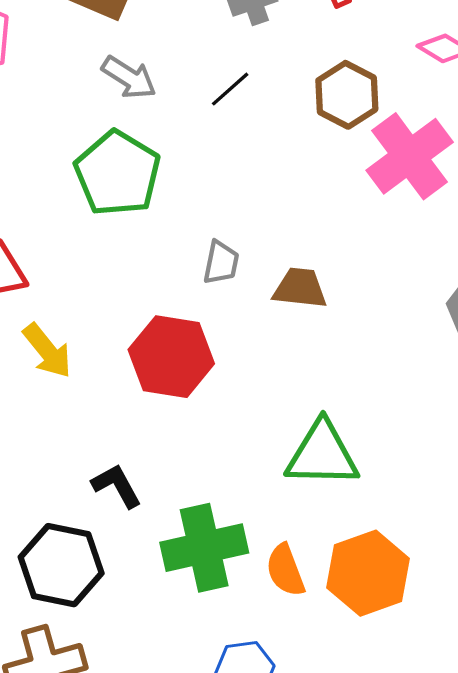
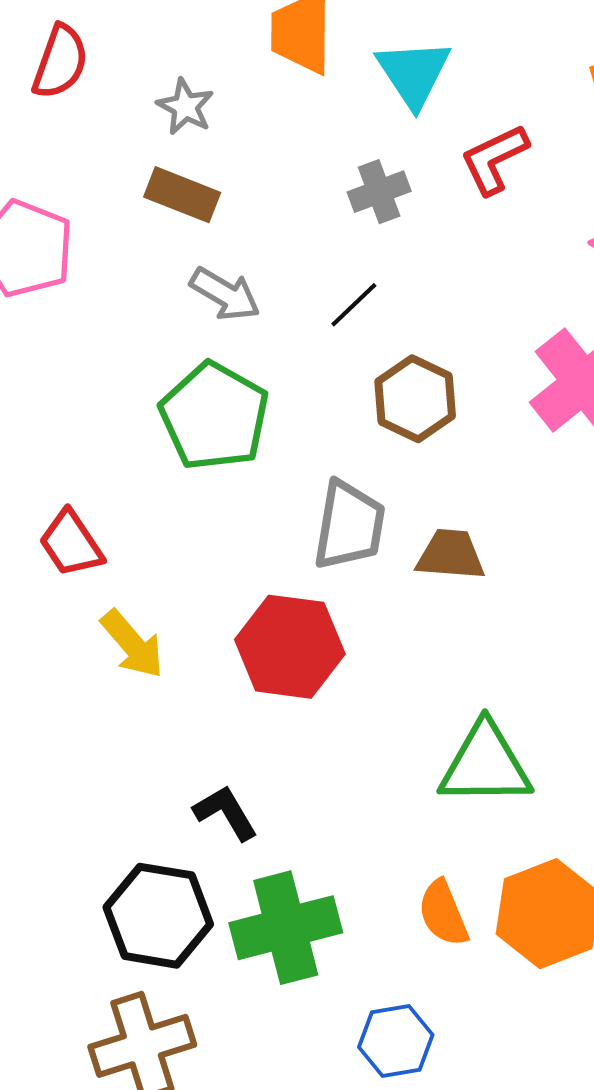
brown hexagon: (347, 95) -> (415, 399), moved
gray trapezoid: (221, 263) -> (349, 525), size x1.6
green cross: (204, 548) -> (286, 928), moved

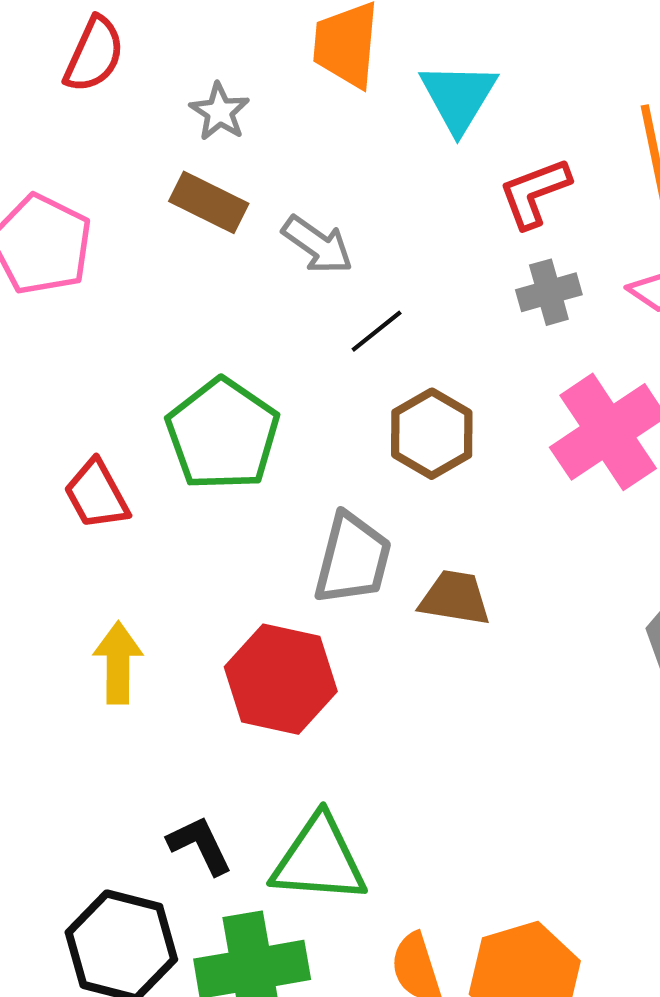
gray cross: (379, 192) -> (549, 292), moved
gray arrow: (225, 294) -> (318, 245), moved
red trapezoid: (71, 544) -> (97, 495), moved
yellow arrow: (132, 644) -> (118, 663), turned -144
green triangle: (485, 764) -> (319, 860), moved

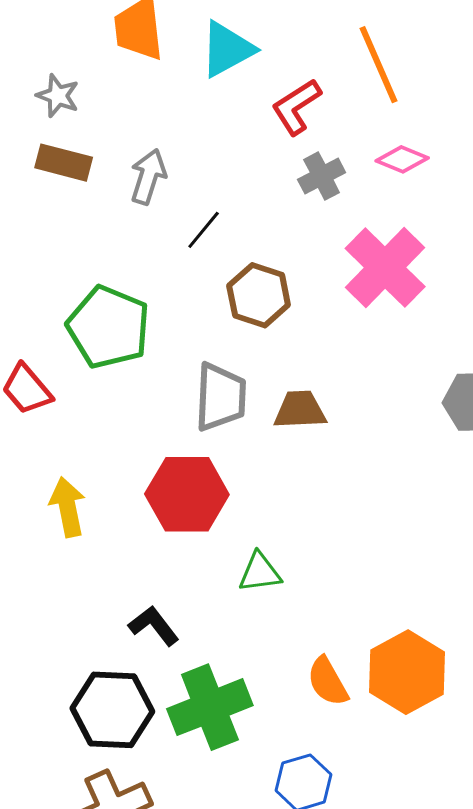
cyan triangle: (458, 97) -> (227, 49), turned 42
gray arrow: (318, 245) -> (148, 177), turned -96
green triangle: (319, 860) -> (260, 572), moved, size x0.6

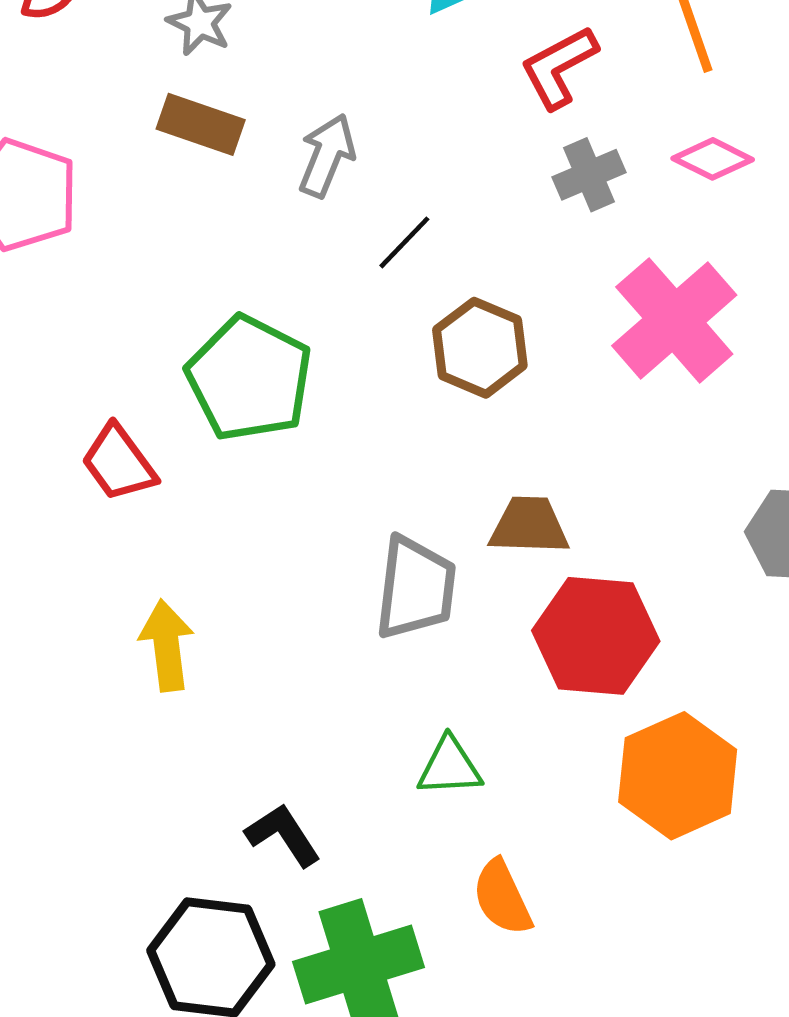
gray trapezoid: (221, 397) -> (416, 588), moved
red hexagon: (187, 494) -> (596, 636), moved
orange hexagon: (407, 672) -> (678, 776), moved
orange semicircle: (328, 682) -> (502, 898), moved

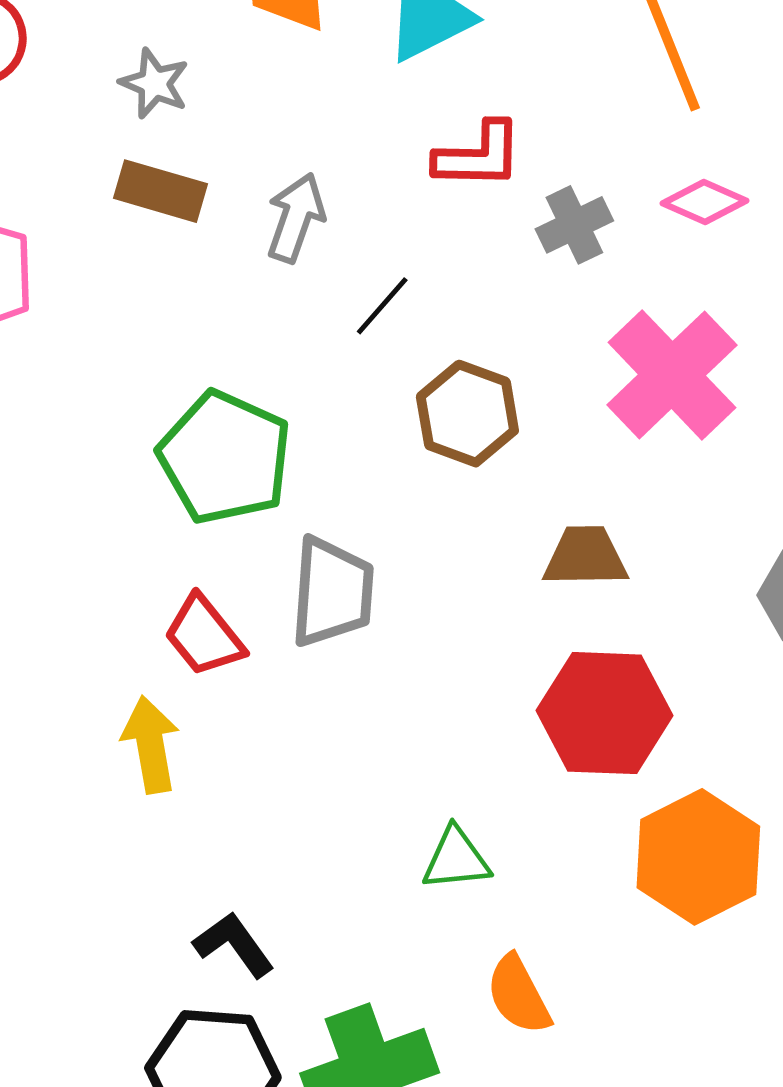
red L-shape: (559, 67) -> (478, 156), moved, turned -148
red trapezoid: (119, 463) -> (204, 636), moved
brown trapezoid: (529, 526) -> (585, 557), moved
gray trapezoid: (416, 588) -> (332, 592), moved
black L-shape: (283, 835) -> (234, 945), moved

